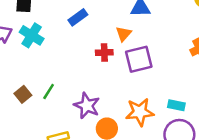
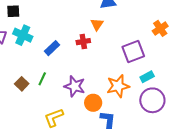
blue rectangle: (78, 17) -> (52, 48), moved
purple square: (139, 59) -> (133, 52), moved
cyan rectangle: (176, 105) -> (147, 77), turned -32

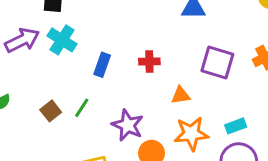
orange triangle: (97, 24) -> (181, 95), moved, turned 40
blue rectangle: (52, 48) -> (102, 65), turned -35
purple square: (133, 52) -> (217, 62), moved, turned 30

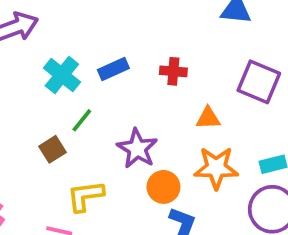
cyan cross: (62, 40) -> (62, 75), moved
blue rectangle: (102, 65) -> (113, 69), turned 40
brown square: (51, 111) -> (53, 149), moved

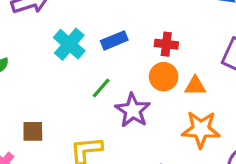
green line: (82, 120) -> (101, 88), moved
brown square: (53, 149) -> (33, 131), moved, turned 30
orange circle: (163, 187) -> (164, 77), moved

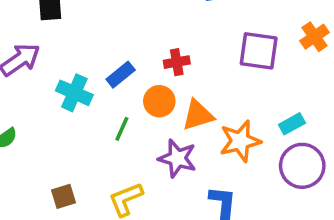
orange circle: (164, 77) -> (159, 101), moved
orange triangle: (195, 86) -> (198, 115), moved, size x1.4
purple star: (133, 110) -> (177, 158), moved

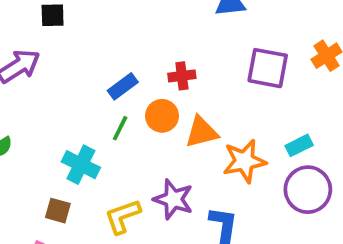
cyan cross: (74, 93) -> (81, 165), moved
green line: (122, 129) -> (120, 128), moved
purple star: (177, 158) -> (173, 199), moved
brown square: (63, 196) -> (58, 211), turned 30

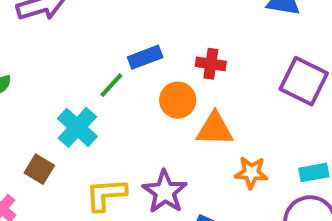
green line: (120, 128) -> (111, 85), moved
orange star: (244, 161) -> (251, 173), size x0.7

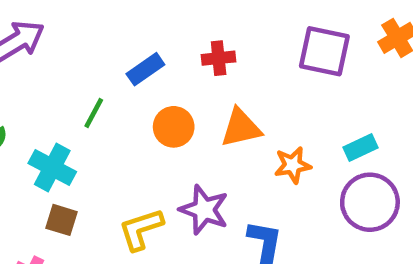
green line: (111, 85) -> (94, 113), moved
orange circle: (178, 100) -> (174, 127), moved
cyan cross: (77, 127) -> (52, 168), moved

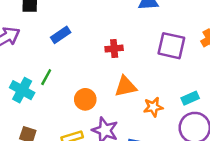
blue rectangle: (145, 69) -> (61, 35), moved
orange circle: (174, 127) -> (85, 99), moved
cyan cross: (52, 168) -> (22, 90), moved

